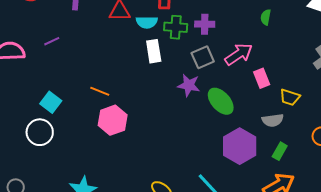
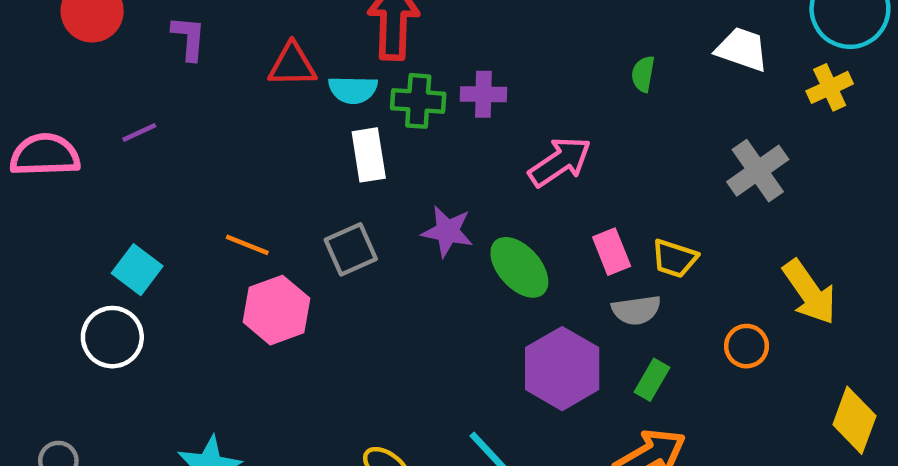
green semicircle: (266, 17) -> (643, 74), moved
gray square: (203, 57) -> (351, 249), moved
pink rectangle: (262, 78) -> (612, 252), moved

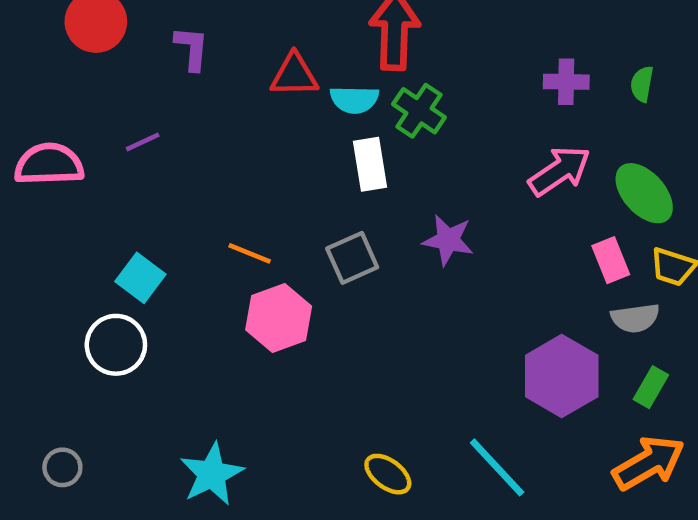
purple cross: (483, 94) -> (566, 82), moved
green cross: (418, 101) -> (419, 111), turned 30
green ellipse: (519, 267) -> (644, 193), moved

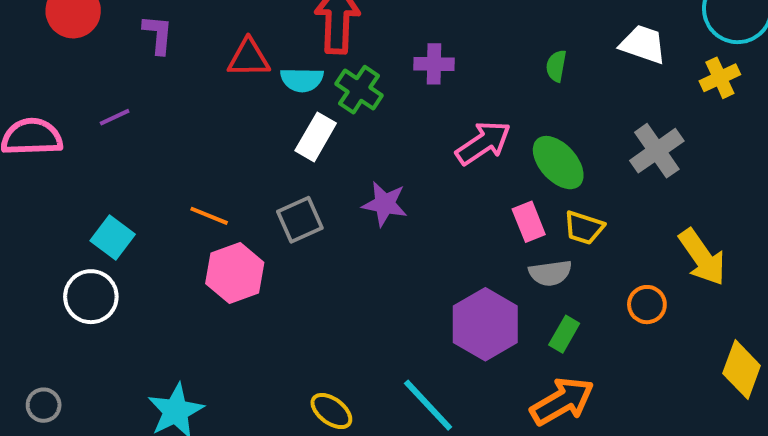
purple cross: (566, 82) -> (434, 64), moved
white rectangle: (370, 164) -> (316, 137), turned 39

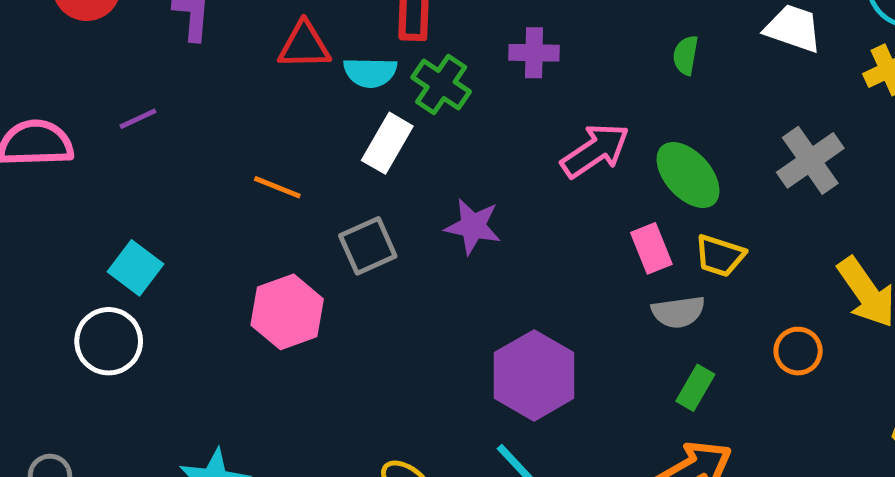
orange line: (209, 216) -> (277, 187), moved
purple hexagon: (485, 324) -> (534, 375), moved

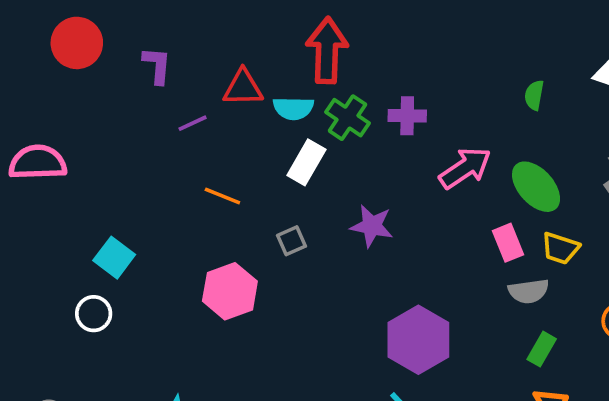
purple cross: (534, 53) -> (407, 116), moved
purple line: (138, 119) -> (193, 123), moved
gray square: (368, 246) -> (291, 241), size x0.7
white circle: (109, 341) -> (94, 314), size x0.7

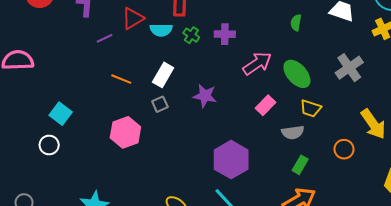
red triangle: (243, 88) -> (133, 18), turned -30
green cross: (347, 118) -> (191, 35), size x0.7
white rectangle: (306, 162) -> (163, 75), moved
pink rectangle: (508, 243) -> (266, 105), moved, turned 66

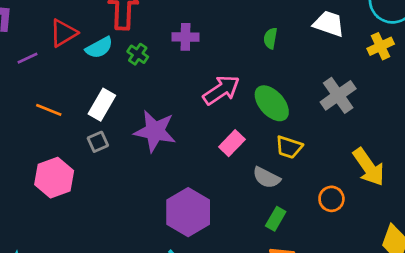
cyan semicircle: (161, 30) -> (99, 48), turned -30
purple cross: (225, 34) -> (185, 37), moved
purple star: (205, 96) -> (155, 131), size x1.4
gray semicircle: (293, 132) -> (266, 178), turned 35

